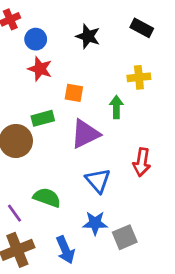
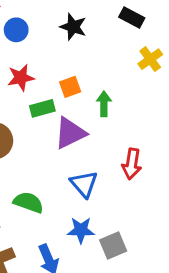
red star: (40, 69) -> (21, 78), moved, turned -30
yellow cross: (139, 77) -> (150, 59), moved, turned -30
orange square: (74, 93) -> (70, 87), moved, turned -30
green rectangle: (43, 118) -> (42, 108), moved

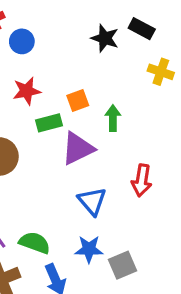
black star: (73, 27) -> (105, 38), moved
yellow cross: (150, 59) -> (161, 72), turned -35
green semicircle: (28, 202) -> (35, 243), moved

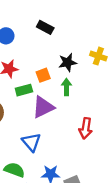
black rectangle: (142, 29) -> (45, 27), moved
black star: (105, 38) -> (68, 62), moved, turned -30
blue triangle: (92, 201) -> (31, 142), moved

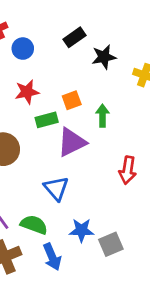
black rectangle: (45, 27) -> (74, 37), turned -63
black star: (68, 62) -> (104, 57), moved

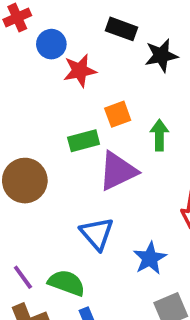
black rectangle: (74, 37) -> (121, 29), turned 55
red star: (27, 92) -> (80, 71), moved
blue star: (81, 230) -> (150, 258), moved, turned -30

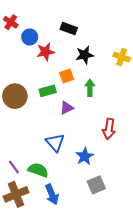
red cross: (17, 18) -> (11, 22), turned -32
black star: (161, 55) -> (85, 55), moved
purple triangle: (118, 171) -> (67, 108), size x0.6
brown circle: (25, 181) -> (15, 96), moved

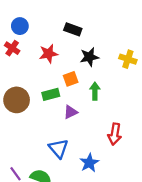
red cross: (11, 22) -> (12, 48), moved
blue circle: (30, 37) -> (20, 26), moved

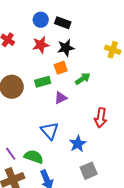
blue circle: (20, 26) -> (41, 20), moved
black star: (89, 57) -> (66, 48), moved
green arrow: (95, 91) -> (83, 79), turned 56

